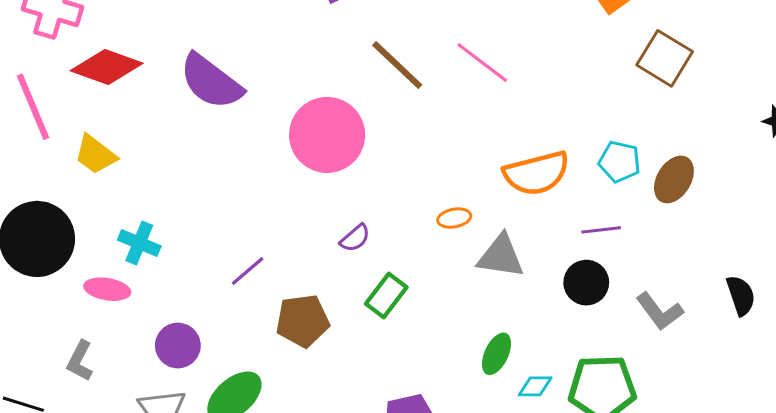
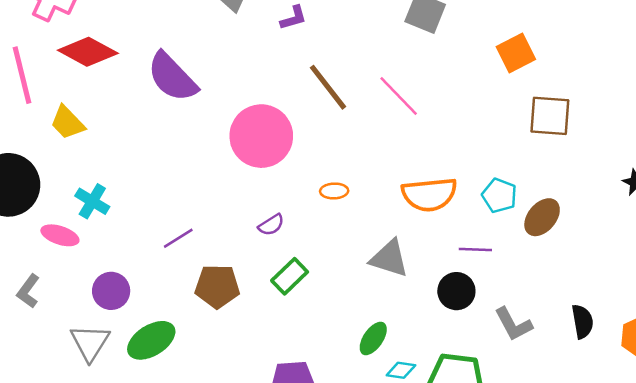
brown square: (665, 58) -> (550, 116), turned -36
orange ellipse: (454, 218) -> (334, 191), moved

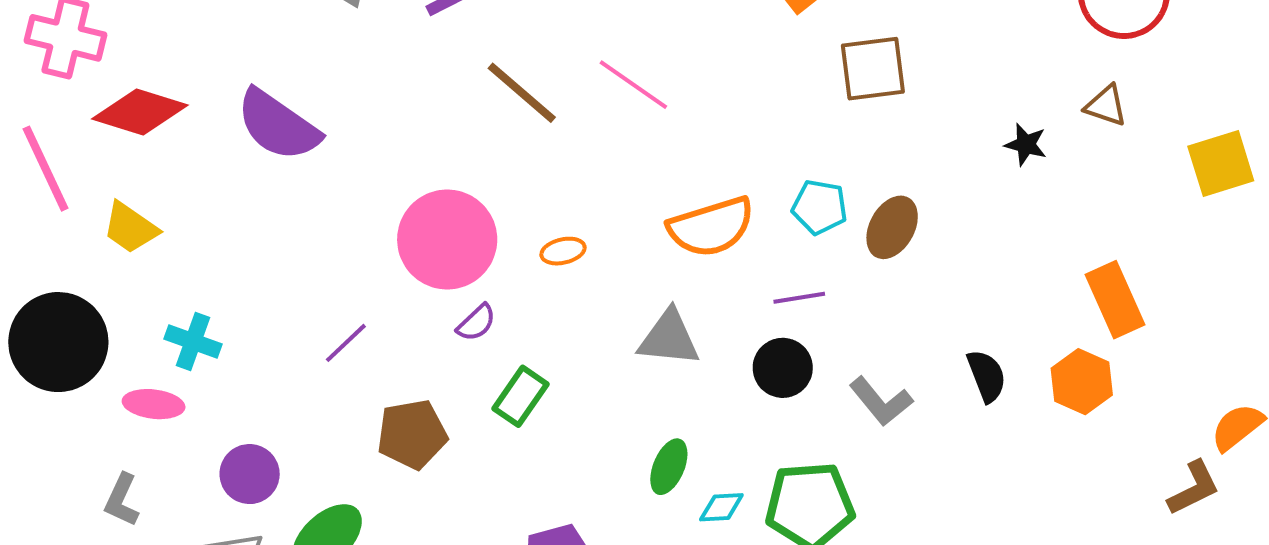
pink circle: (261, 136) -> (447, 240), moved
purple line: (178, 238) -> (346, 343), moved

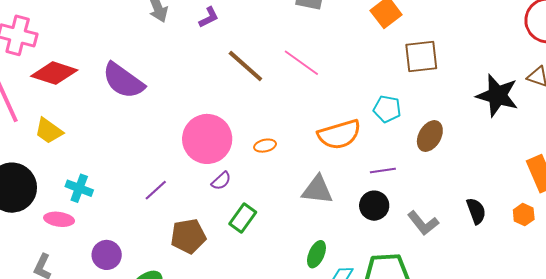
black star: (1026, 144) -> (497, 95), size x2.0
cyan pentagon: (820, 207) -> (387, 109), moved
orange hexagon: (1082, 382) -> (524, 215), size x0.7

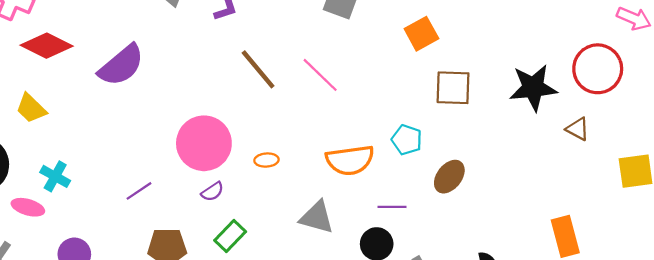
purple semicircle: (123, 81) -> (121, 65), turned -84
black star: (497, 95) -> (533, 88), moved, turned -30

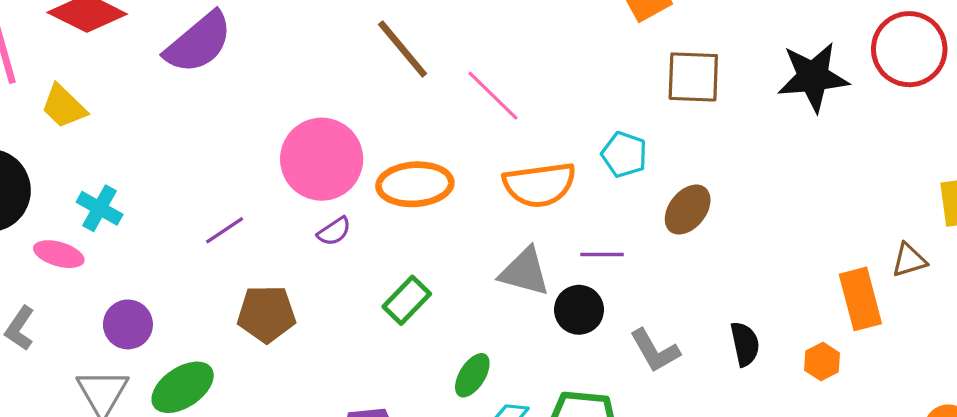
pink line: (320, 75) -> (493, 96), moved
brown triangle: (578, 129) -> (909, 260), moved, turned -45
orange ellipse: (266, 160) -> (415, 184), size x2.0
gray triangle: (317, 217) -> (525, 272), moved
green rectangle: (230, 236) -> (407, 300), moved

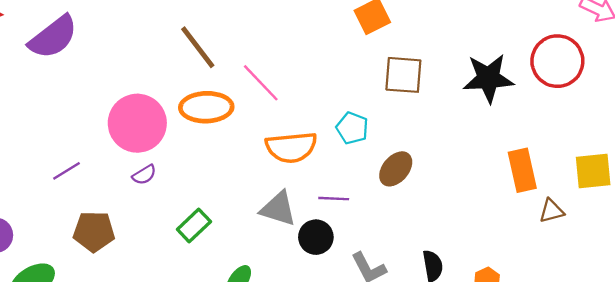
orange ellipse: (415, 184) -> (206, 107), moved
orange rectangle: (860, 299) -> (522, 170), moved

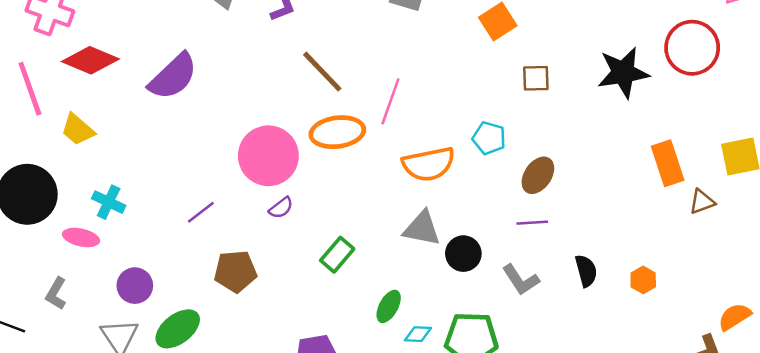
brown square: (403, 75) -> (536, 78), size x0.7
pink line: (261, 83) -> (390, 101), turned 69
purple line: (334, 199) -> (532, 223), moved

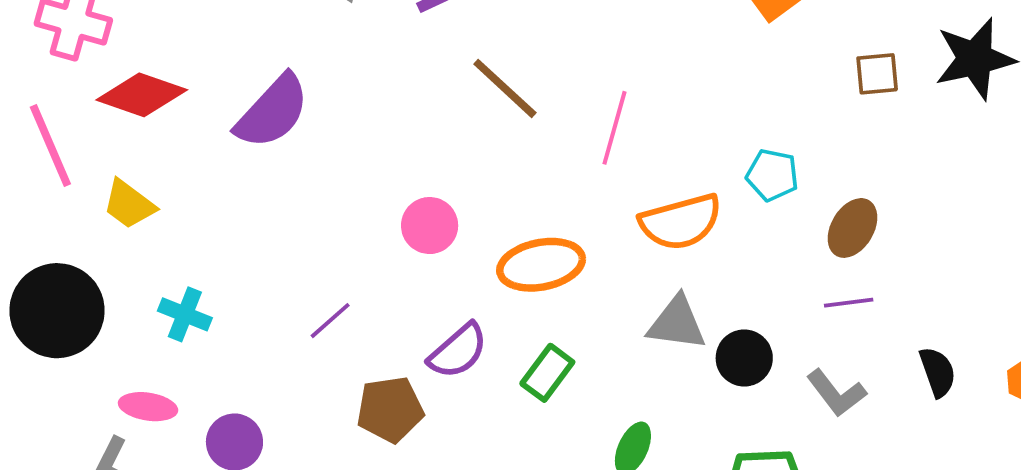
brown square: (536, 78) -> (877, 74), moved
orange ellipse: (337, 132) -> (541, 265), moved
pink circle: (268, 156) -> (430, 226), size x0.6
purple semicircle: (281, 208) -> (458, 351), moved, size x1.6
pink ellipse: (81, 238) -> (148, 407), moved

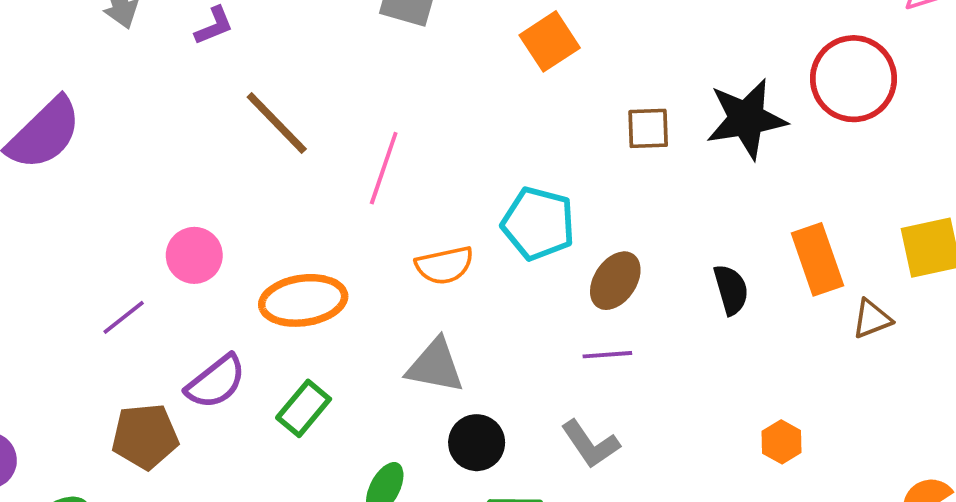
cyan pentagon: (772, 175) -> (538, 224), size x1.4
orange semicircle: (681, 222) -> (444, 265), size x0.7
purple line: (330, 321) -> (124, 317), moved
black circle: (744, 358) -> (477, 443), moved
black semicircle: (938, 372) -> (731, 290), moved

